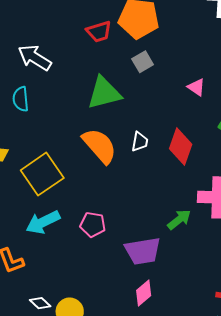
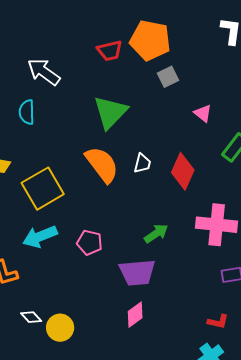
gray square: (143, 62) -> (168, 77), moved
green triangle: (104, 93) -> (110, 112), turned -36
green arrow: (179, 220) -> (156, 233), moved

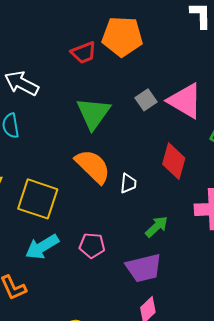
gray square: (168, 77) -> (146, 100), moved
pink triangle: (203, 113) -> (185, 101), size x2.0
white trapezoid: (142, 163) -> (128, 183), moved
yellow square: (43, 189) -> (38, 199), turned -33

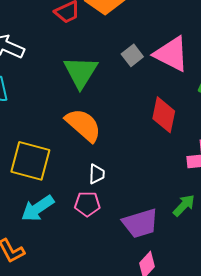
white trapezoid: (128, 183) -> (97, 174), moved
green arrow: (157, 227) -> (184, 205), moved

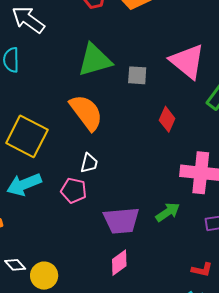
gray square: (132, 55) -> (137, 75), moved, turned 30
green triangle: (81, 72) -> (95, 60), turned 30
red diamond: (164, 115) -> (167, 119), size x0.7

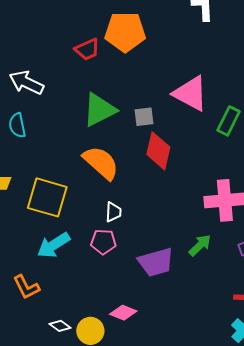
red diamond: (167, 119) -> (158, 151), moved, size x1.5
pink diamond: (119, 263) -> (123, 313), moved, turned 68

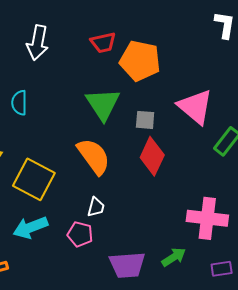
orange pentagon: (125, 32) -> (140, 61), moved
white arrow: (26, 83) -> (38, 43), moved, turned -116
green triangle: (99, 110) -> (103, 104), turned -48

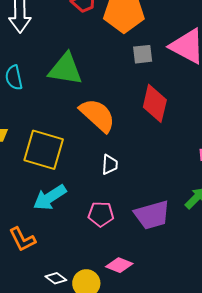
green triangle: (103, 104) -> (65, 69), moved, turned -36
gray square: (145, 120) -> (143, 54), moved
pink pentagon: (80, 234) -> (101, 214), moved

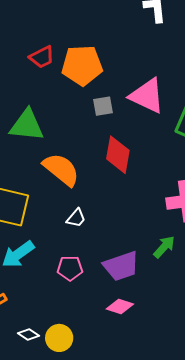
white trapezoid: (110, 165) -> (76, 218), turned 40
pink diamond: (119, 265) -> (120, 307), moved

